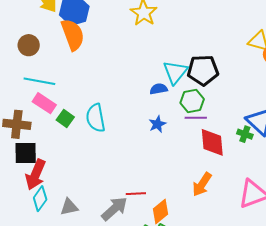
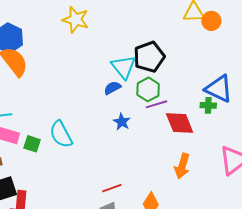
red line: (136, 194) -> (112, 188), moved

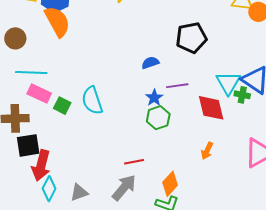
cyan triangle: (123, 67) -> (228, 83), moved
green hexagon: (148, 89) -> (158, 118), moved
purple line: (156, 104) -> (177, 86), moved
orange arrow: (182, 166) -> (207, 151), size x0.7

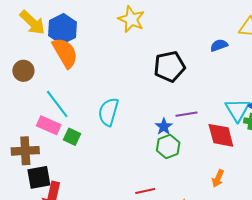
black pentagon: (191, 38) -> (169, 66), moved
blue semicircle: (150, 63) -> (219, 45), moved
cyan line: (31, 72) -> (57, 104), moved, turned 52
cyan semicircle: (92, 101) -> (108, 112), moved, turned 36

